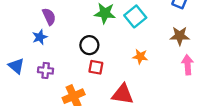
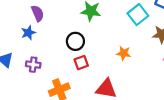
cyan square: (135, 16) -> (138, 15), moved
red square: (96, 67) -> (81, 63), turned -32

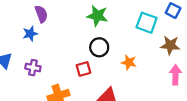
cyan square: (138, 15) -> (147, 23), turned -36
black circle: (75, 41) -> (99, 47), moved

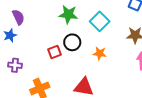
cyan square: (147, 23) -> (100, 21), moved, turned 30
red square: (83, 69) -> (55, 52), moved

